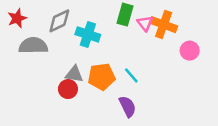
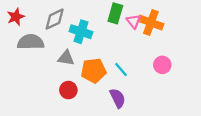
pink circle: (190, 51) -> (162, 65), moved
gray triangle: (74, 74) -> (66, 58), moved
red circle: (68, 89) -> (68, 90), moved

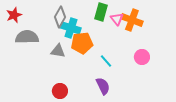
gray diamond: (55, 19) -> (60, 17), moved, turned -35
orange pentagon: (94, 71) -> (82, 43), moved
red circle: (68, 90) -> (60, 91), moved

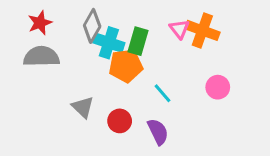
green rectangle: (101, 12) -> (138, 41), moved
red star: (14, 15) -> (40, 23), moved
gray triangle: (58, 51) -> (83, 107), moved, turned 35
red circle: (60, 91) -> (120, 121), moved

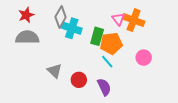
green rectangle: (138, 41) -> (97, 36), moved
orange pentagon: (126, 66) -> (111, 43), moved

